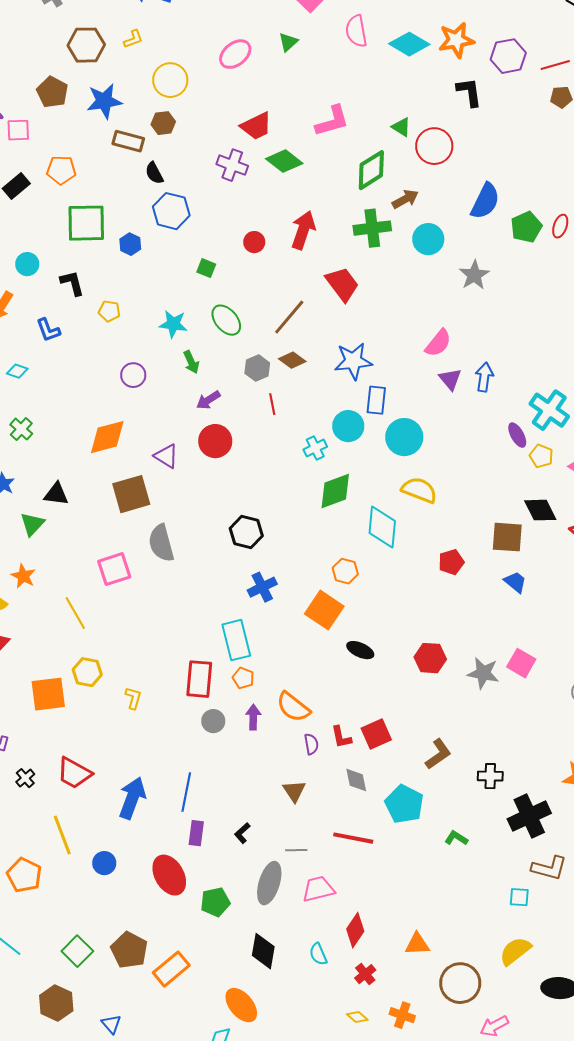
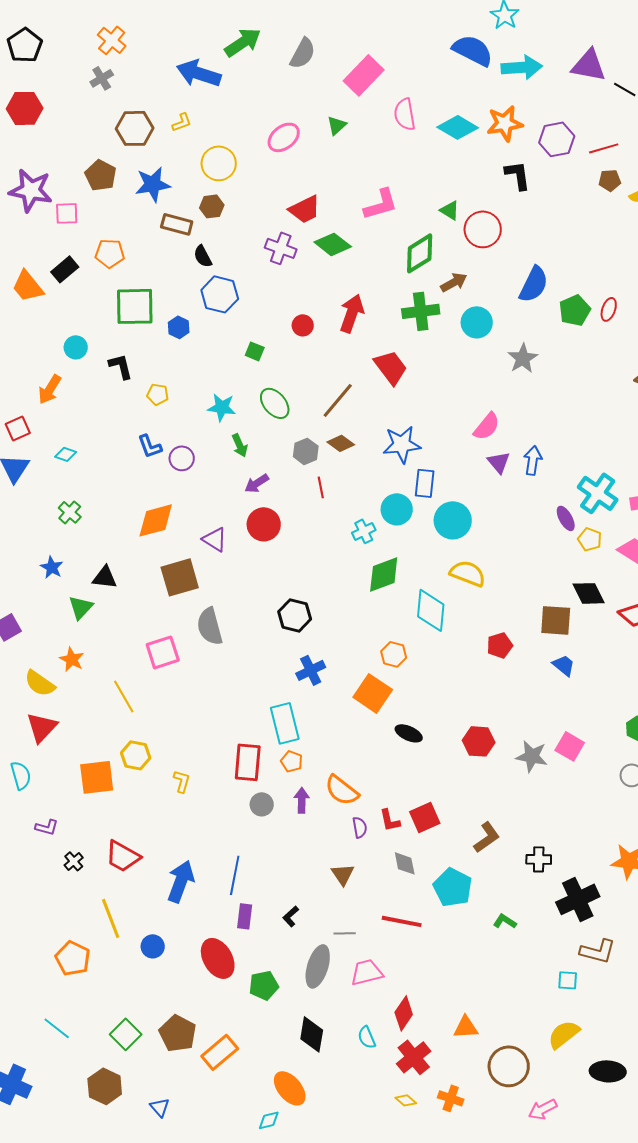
blue L-shape: (48, 330) -> (150, 446), moved
red cross: (365, 974) -> (414, 1057), size x1.6

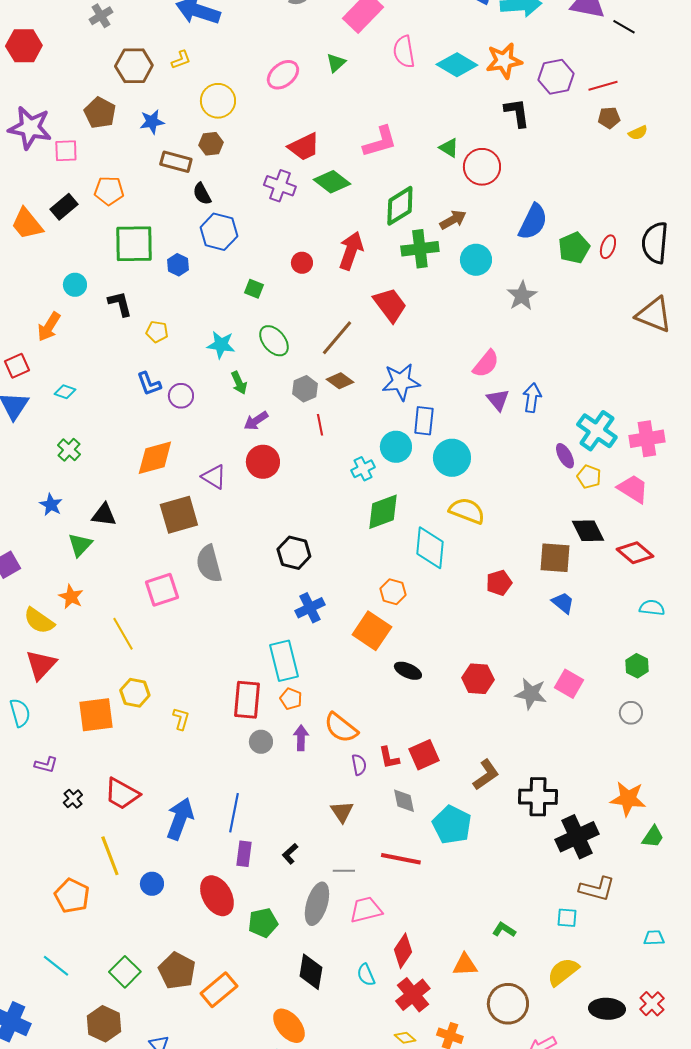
blue star: (153, 184) -> (152, 122), size x0.7
green diamond: (420, 253) -> (400, 206), moved
black cross: (539, 859) -> (538, 797), size x1.5
green L-shape: (505, 921) -> (504, 930), moved

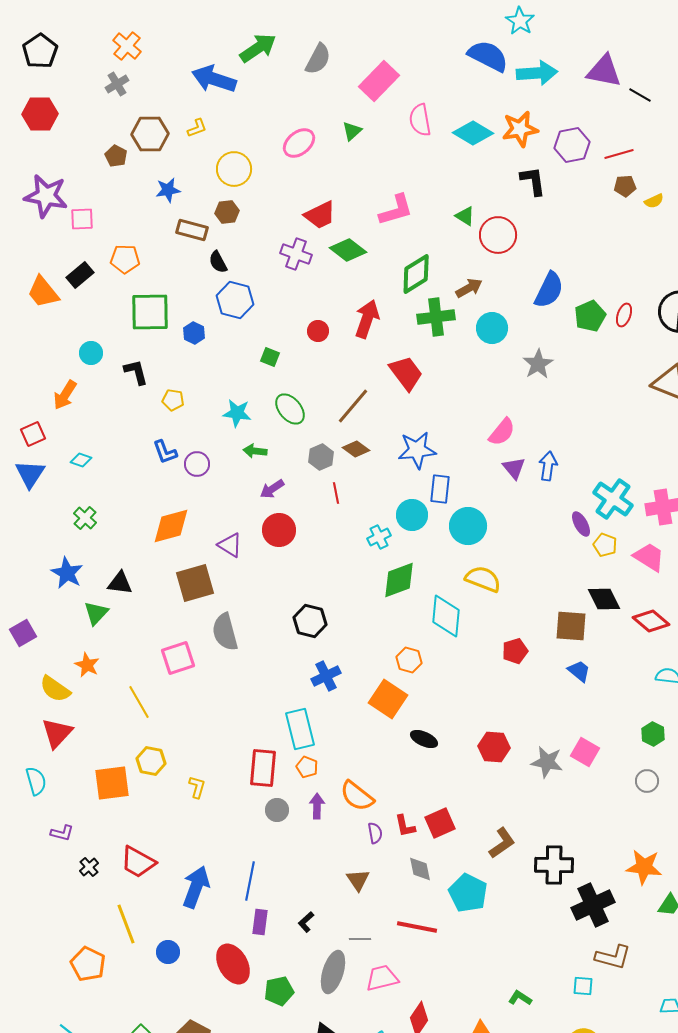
brown pentagon: (100, 113) -> (116, 156), moved, size x0.7
green arrow: (239, 383) -> (255, 451), turned 120
blue star: (51, 505) -> (67, 573), size x1.4

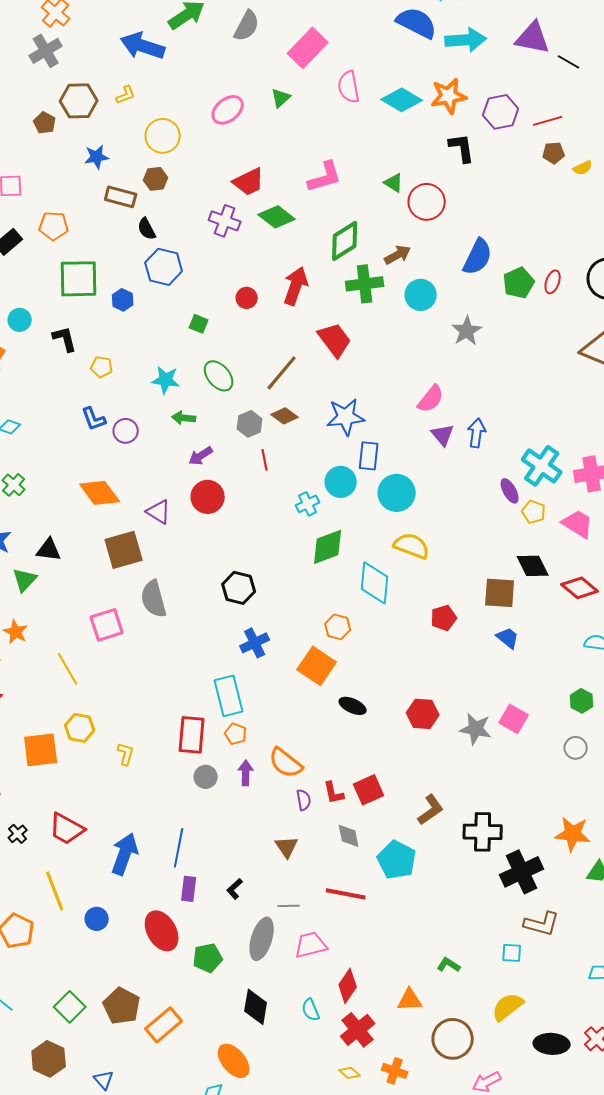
gray cross: (117, 84) -> (46, 51), size x1.4
orange diamond: (171, 526) -> (100, 493), turned 69

